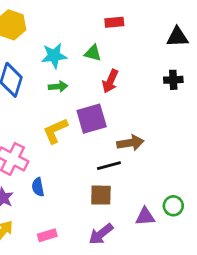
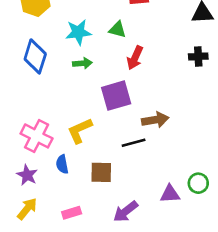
yellow L-shape: (55, 131) -> (80, 131), moved
brown square: (101, 195) -> (101, 172), moved

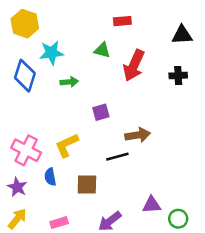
cyan star: (78, 32) -> (51, 53), moved
red arrow: (135, 58) -> (134, 65), moved, size x1.4
purple square: (116, 96) -> (101, 112), size x0.6
green circle: (198, 183) -> (178, 219), moved

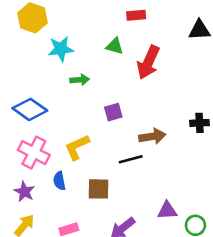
blue diamond: (25, 76) -> (30, 109), moved, turned -72
black cross: (178, 76) -> (199, 123), moved

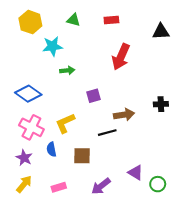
green triangle: (115, 46) -> (74, 20), moved
purple triangle: (167, 210) -> (136, 173), turned 35

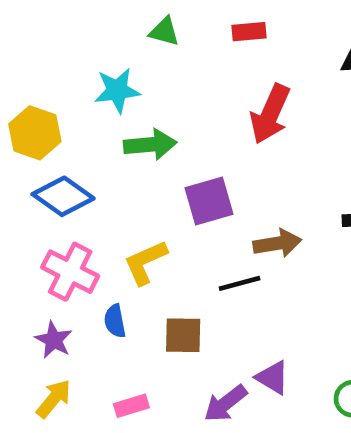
yellow hexagon: (30, 22) -> (35, 133), moved
green arrow: (67, 70) -> (150, 145), size x1.5
purple square: (94, 96) -> (209, 201), size x1.5
purple triangle: (136, 173) -> (273, 378), moved

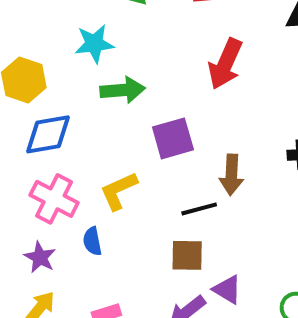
blue diamond: (63, 196) -> (48, 134), turned -45
brown arrow: (277, 243) -> (231, 175), turned 102
brown square: (183, 335) -> (187, 255), moved

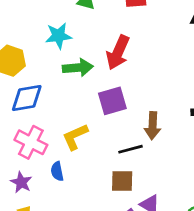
red arrow: (225, 64) -> (118, 52), moved

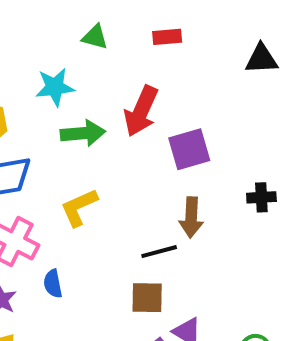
purple square: (112, 101) -> (189, 149), moved
yellow L-shape: (75, 137) -> (79, 207), moved

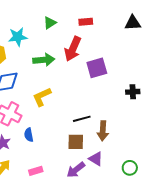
green triangle: (95, 37) -> (50, 23), moved, turned -48
red rectangle: (167, 37) -> (86, 22), moved
cyan star: (55, 87) -> (18, 37), moved
brown arrow: (191, 217) -> (103, 131), moved

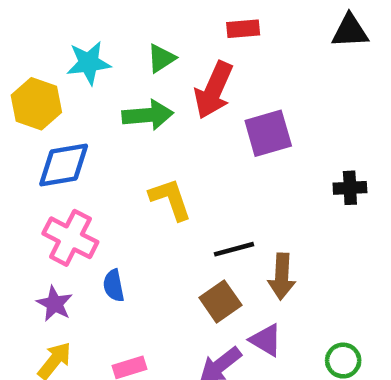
green triangle: (50, 23) -> (161, 58), moved
yellow L-shape: (42, 97) -> (170, 199), moved, turned 95
brown square: (76, 142) -> (220, 301), turned -36

